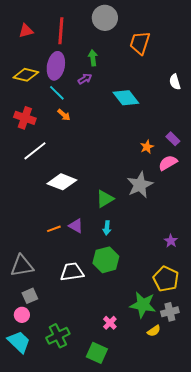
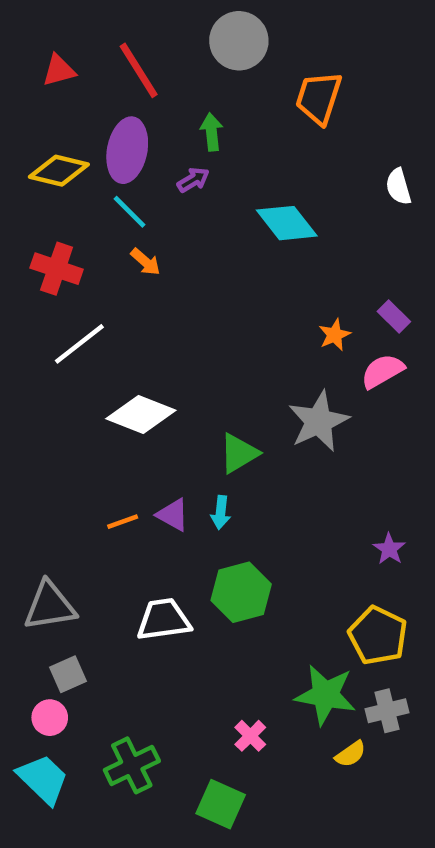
red line: (61, 31) -> (139, 70), turned -36
cyan arrow: (107, 228) -> (221, 512), moved

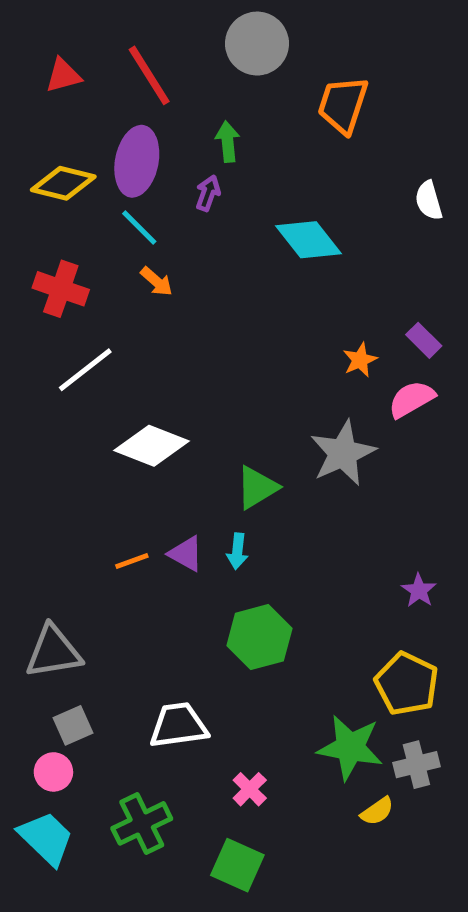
purple arrow: (193, 180) -> (208, 193), turned -40
white trapezoid: (164, 620) -> (179, 725), moved
pink cross: (250, 736) -> (250, 789), moved

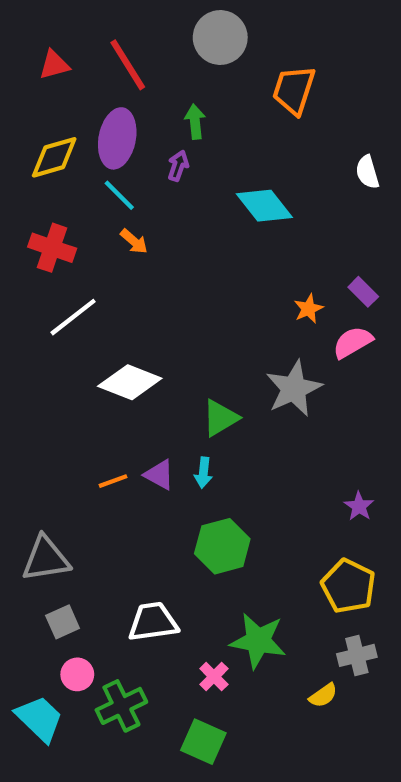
yellow diamond: (63, 183) -> (54, 157), turned -30
green star: (350, 747) -> (258, 641), moved
pink circle: (53, 772) -> (77, 674), moved

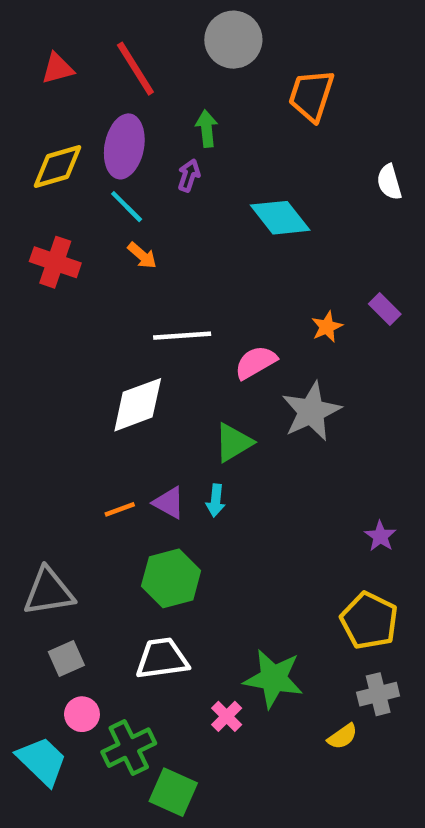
white line: (73, 317) -> (182, 336), moved, turned 34
pink semicircle: (353, 342) -> (256, 362), moved
white diamond: (130, 382) -> (138, 405), turned -42
green hexagon: (222, 546) -> (171, 578), moved
green square: (203, 742) -> (173, 792), moved

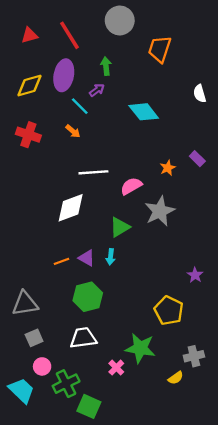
purple arrow: (189, 175) -> (97, 90), turned 35
cyan line: (127, 207) -> (80, 106), moved
yellow pentagon: (369, 621) -> (169, 311), moved

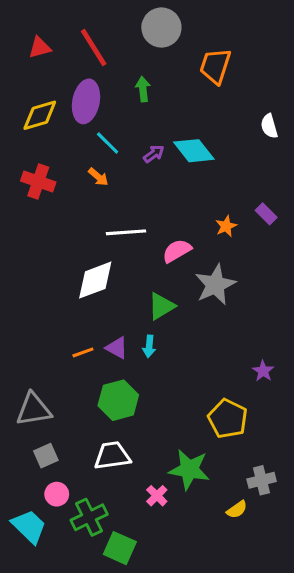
purple arrow: (97, 90) -> (154, 154), moved

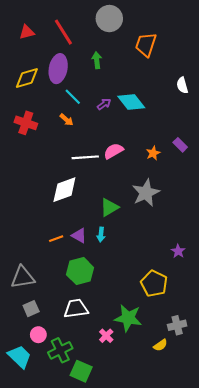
pink semicircle: (177, 251) -> (113, 151), moved

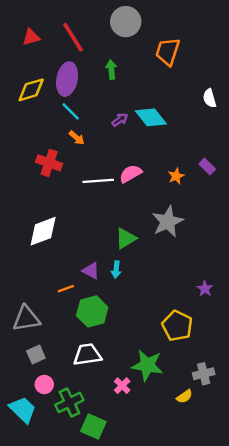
cyan line: (73, 97) -> (71, 111), moved
red cross: (26, 123) -> (49, 163), moved
white diamond: (64, 190) -> (43, 231), moved
orange line: (56, 239) -> (66, 289), moved

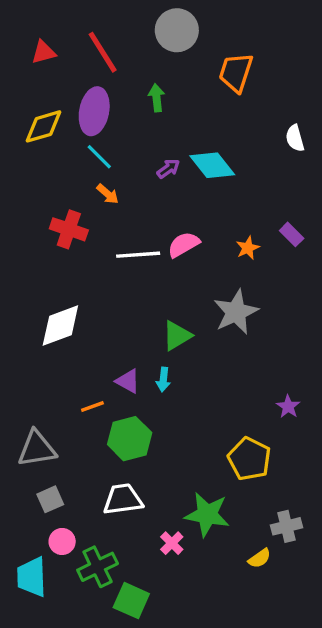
cyan trapezoid: (23, 410) -> (32, 577), turned -136

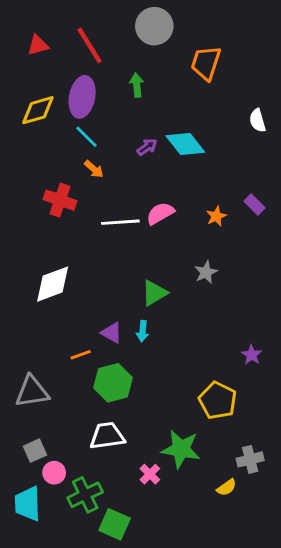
gray star: (236, 312) -> (206, 272), size x0.6
gray square: (50, 499) -> (35, 451), moved

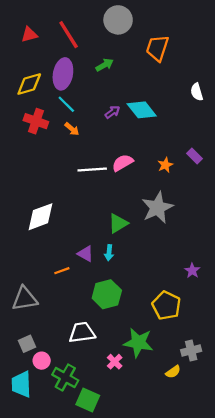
green arrow: (137, 85) -> (105, 65), turned 66
red cross: (60, 200) -> (36, 121), moved
gray star: (206, 272) -> (157, 208), size x1.8
green hexagon: (113, 383) -> (107, 294), moved
green cross: (85, 495) -> (65, 377), turned -35

